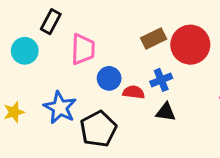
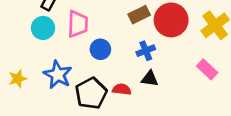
cyan circle: (25, 51) -> (43, 28), moved
red semicircle: (134, 92) -> (122, 89), moved

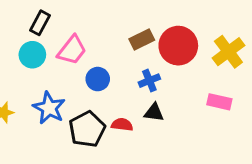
pink trapezoid: (78, 24) -> (72, 50), turned 36
pink rectangle: (207, 69) -> (219, 102), turned -30

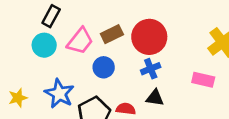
brown rectangle: (142, 40) -> (112, 34), moved
red circle: (178, 46) -> (149, 37), moved
pink rectangle: (219, 102) -> (203, 80), moved

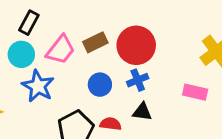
blue circle: (104, 67) -> (100, 85), moved
blue star: (59, 94) -> (38, 86), moved

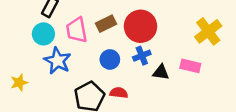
pink trapezoid: (61, 50) -> (77, 30), turned 132
black triangle: (142, 112) -> (161, 72), moved

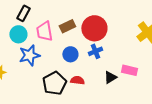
blue star: (57, 61) -> (29, 55), turned 30
pink rectangle: (190, 66) -> (129, 70), moved
black triangle: (161, 72) -> (110, 77), moved, turned -40

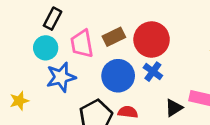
blue cross: (95, 51) -> (153, 72), turned -32
blue circle: (70, 54) -> (118, 76), size x1.5

